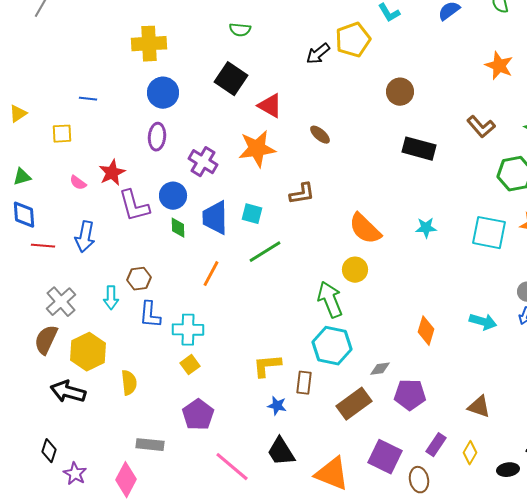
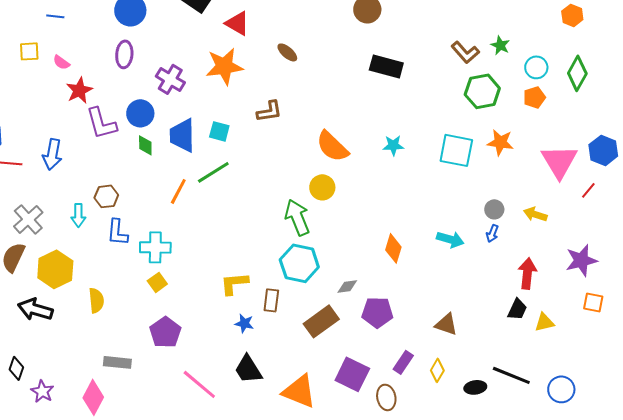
brown L-shape: (481, 127) -> (465, 52), moved
pink semicircle: (78, 183) -> (61, 62), moved
green line: (265, 252) -> (213, 172), moved

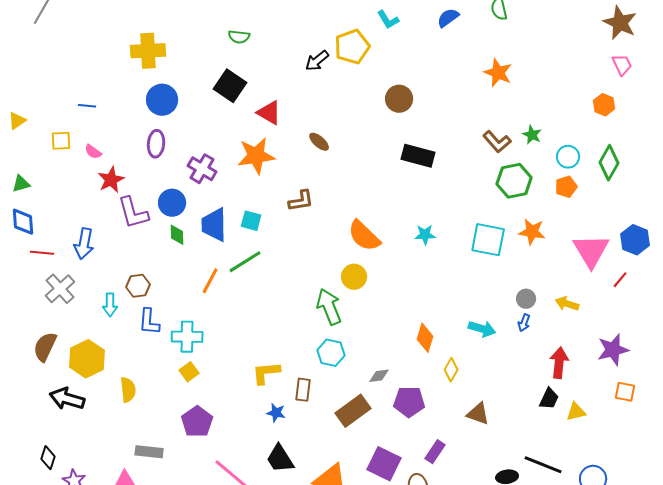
gray cross: (28, 219) -> (60, 289), moved
cyan hexagon: (299, 263) -> (331, 353), size x0.7
yellow diamond: (437, 370) -> (451, 370), moved

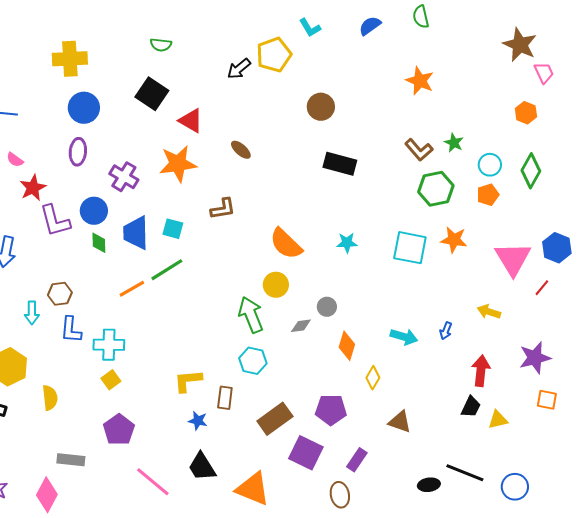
brown star: (620, 23) -> (520, 45), moved
orange line: (210, 281) -> (132, 289), turned 32
gray circle: (526, 299) -> (327, 307), moved
gray diamond: (379, 376) -> (301, 326), moved
purple square: (384, 464) -> (306, 453), moved

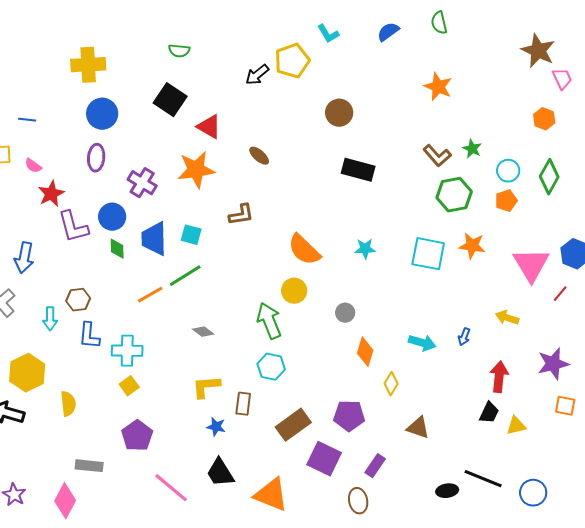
gray diamond: (301, 326) -> (203, 332), moved, turned 45

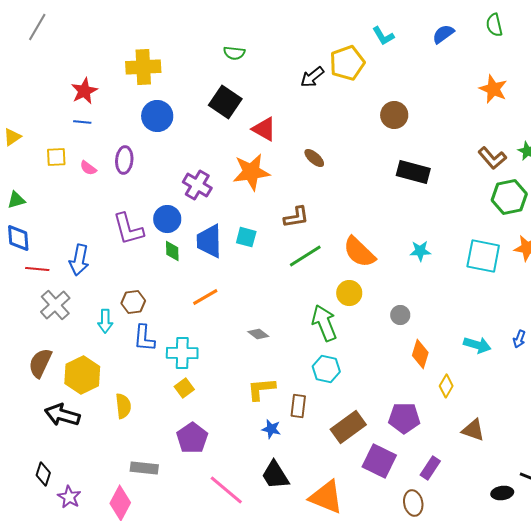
purple ellipse: (96, 158) -> (124, 160), moved
red star: (51, 194) -> (84, 91), moved
green line: (185, 276) -> (305, 256), moved

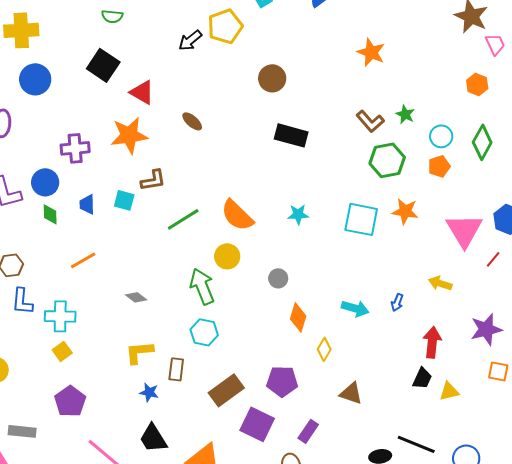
purple cross: (197, 185) -> (75, 148), turned -36
brown L-shape: (296, 217) -> (153, 180), moved
blue trapezoid: (209, 241) -> (87, 204), size x0.6

